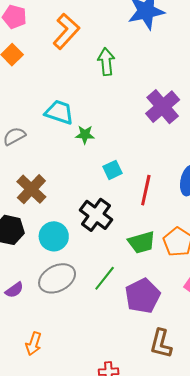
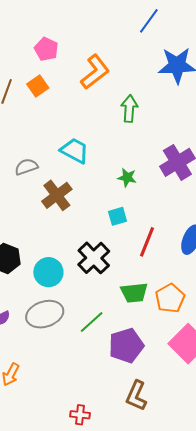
green star: (85, 135) -> (127, 178), moved
brown cross: (31, 189) -> (57, 195), moved

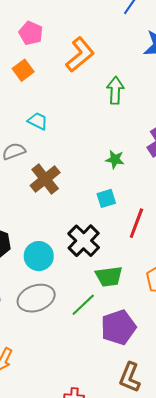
cyan trapezoid: (75, 151) -> (38, 121), moved, size x0.7
green trapezoid: (134, 293) -> (109, 276), moved

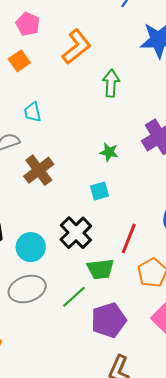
cyan trapezoid: (38, 121) -> (33, 112), turned -130
red line: (136, 223) -> (129, 238), moved

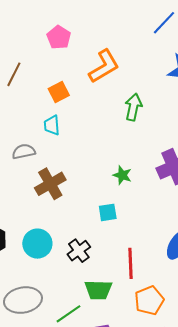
orange square: (19, 61) -> (59, 92), moved
black cross: (76, 233) -> (79, 251), size x0.7
red line: (129, 238) -> (131, 263), turned -32
cyan circle: (31, 247) -> (37, 244), moved

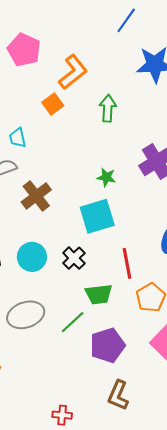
pink pentagon: (59, 37) -> (24, 50), size x1.4
orange square: (59, 92) -> (53, 104), moved
cyan trapezoid: (52, 125) -> (18, 138), moved
cyan square: (108, 212) -> (97, 216), size x1.8

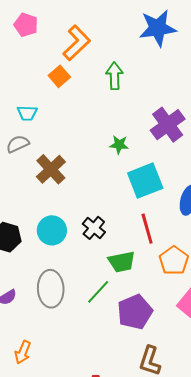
pink pentagon: (24, 50) -> (26, 25), size x0.7
cyan trapezoid: (18, 138) -> (27, 113), turned -70
cyan square: (97, 216) -> (145, 181), moved
gray ellipse: (26, 315) -> (51, 289), turned -69

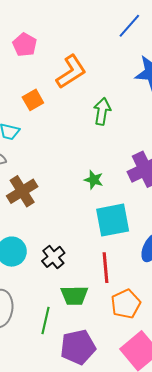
orange square: (59, 76) -> (33, 100), moved
green line: (98, 292) -> (46, 321), turned -40

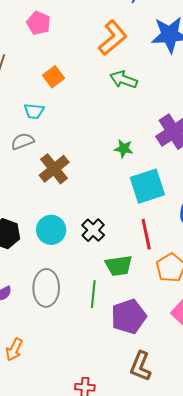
orange L-shape: (71, 72) -> (113, 38), moved
green arrow: (102, 111) -> (124, 80), turned -72

